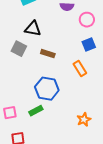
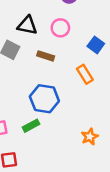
pink circle: (87, 20) -> (60, 28), moved
blue square: (89, 45) -> (96, 45), turned -32

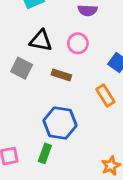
green rectangle: (31, 126) -> (45, 153), turned -42

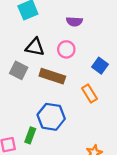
brown rectangle: (61, 75) -> (52, 76), size x1.5
green rectangle: (45, 153) -> (30, 135), moved

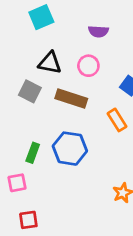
green rectangle: (30, 135) -> (33, 153), moved

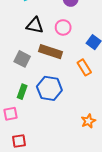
gray square: (30, 91) -> (22, 59), moved

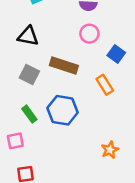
black triangle: (35, 25) -> (28, 36), moved
pink circle: (63, 27) -> (89, 34), moved
green rectangle: (22, 92) -> (29, 114), turned -56

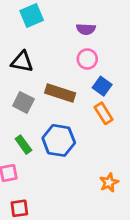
blue square: (116, 54) -> (102, 86), moved

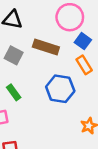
pink circle: (87, 59) -> (70, 17), size x1.5
blue hexagon: (59, 140) -> (60, 89), moved

